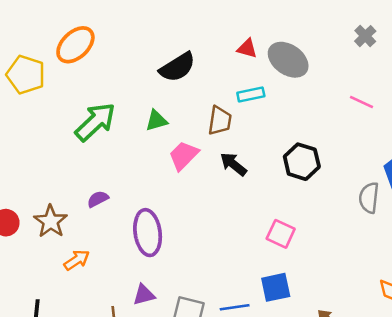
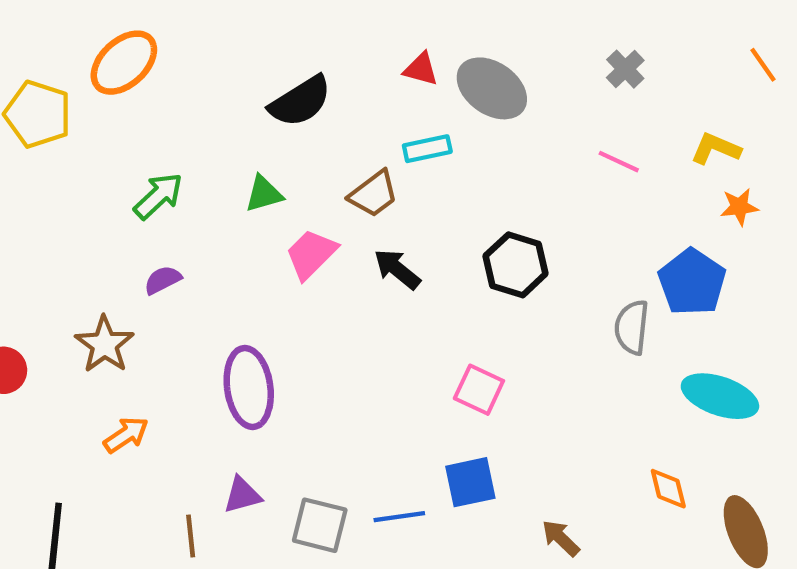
gray cross: (365, 36) -> (625, 69), moved
brown trapezoid: (220, 121) -> (374, 194), turned 44
green arrow: (95, 122) -> (158, 196), size x0.7
purple semicircle: (98, 199) -> (163, 280), moved
brown star: (51, 221) -> (105, 344), moved

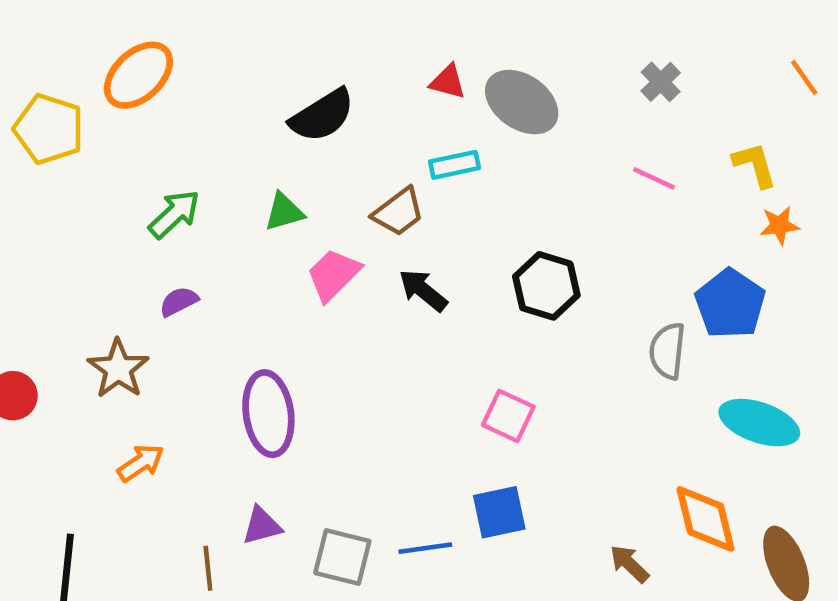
yellow L-shape: (716, 149) -> (755, 165), turned 51
orange diamond: (668, 489) -> (705, 519), size x1.6
brown arrow: (561, 538) -> (629, 564), moved

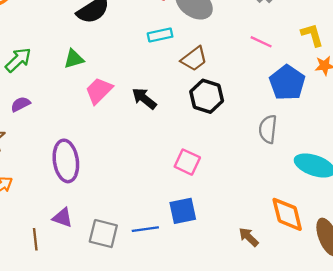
brown trapezoid: (398, 212) -> (194, 59), moved
blue pentagon: (730, 304) -> (287, 83), moved
purple triangle: (262, 526) -> (62, 218), turned 35

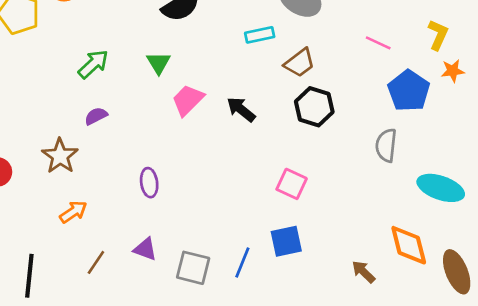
yellow L-shape: (312, 35) -> (438, 35), turned 40
green triangle: (74, 59) -> (158, 63), turned -45
purple ellipse: (66, 161) -> (149, 183), size x0.6
blue line: (145, 229) -> (242, 262), turned -60
brown line: (35, 239) -> (96, 262), moved, turned 40

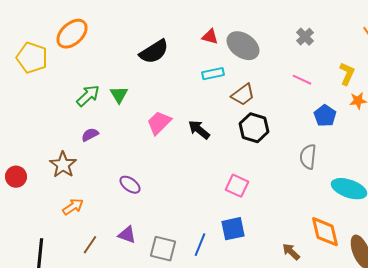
green triangle: (158, 63) -> (119, 95), moved
blue pentagon: (409, 91) -> (325, 116), size x0.7
purple ellipse: (149, 183) -> (130, 185), turned -45

